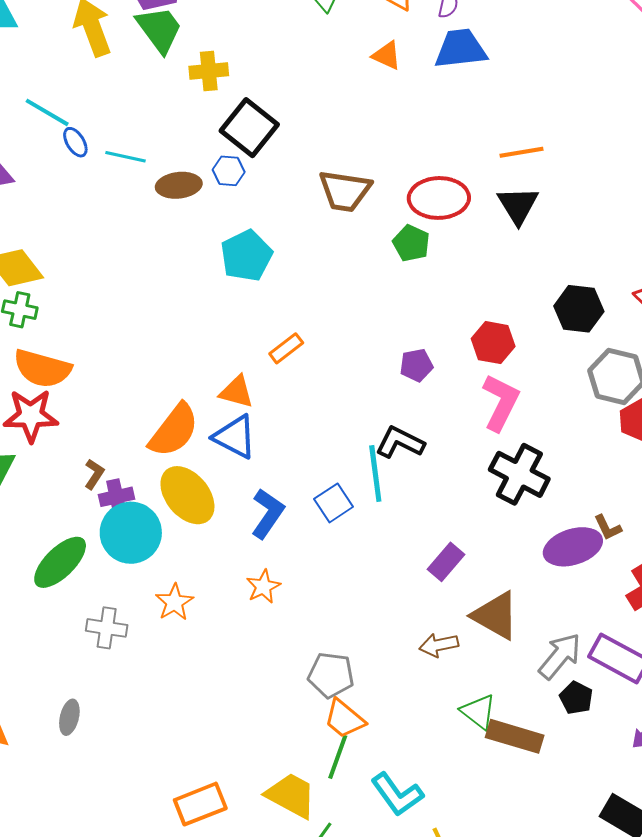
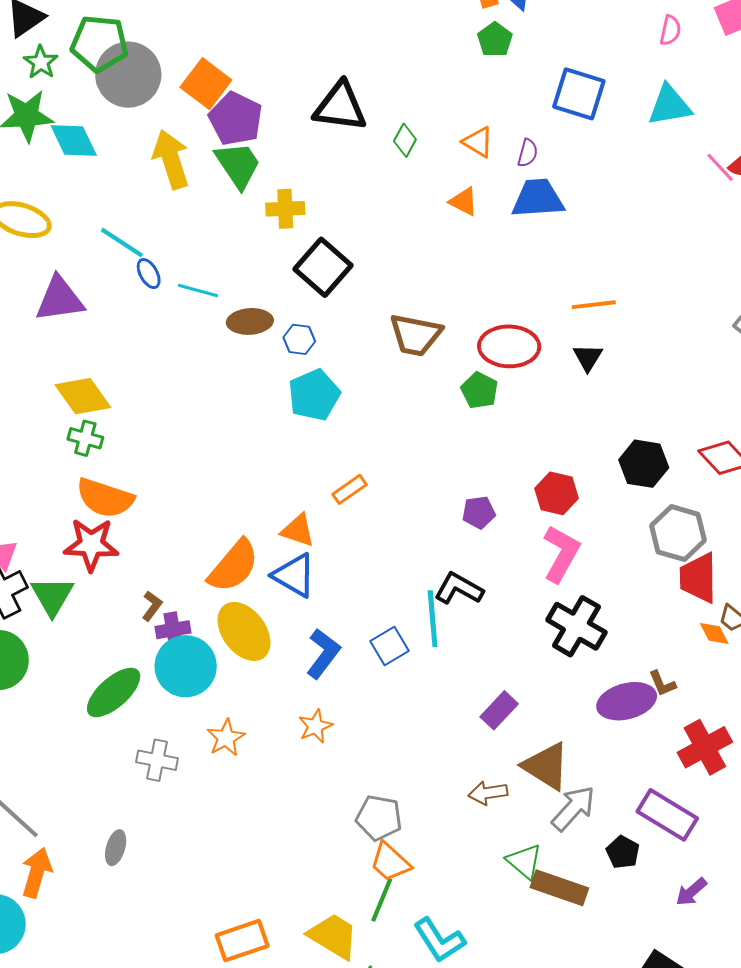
blue hexagon: (229, 171) -> (299, 339), moved
black triangle: (518, 205) -> (588, 357), size x0.7
gray arrow: (560, 656) -> (573, 808), moved

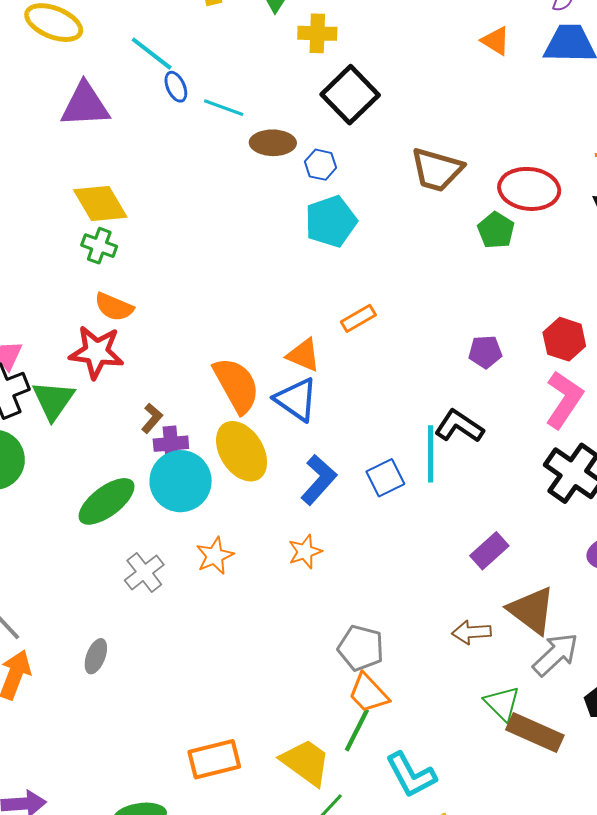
orange semicircle: (105, 498) -> (114, 307), size x0.7
orange semicircle: (233, 566) -> (236, 385), turned -74
gray cross: (157, 760) -> (144, 572), turned 36

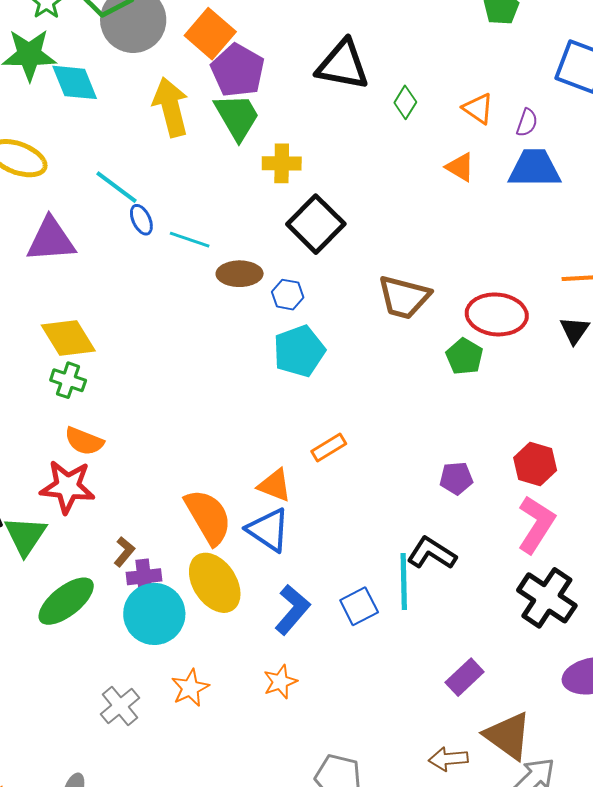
green ellipse: (107, 501) -> (66, 601), moved

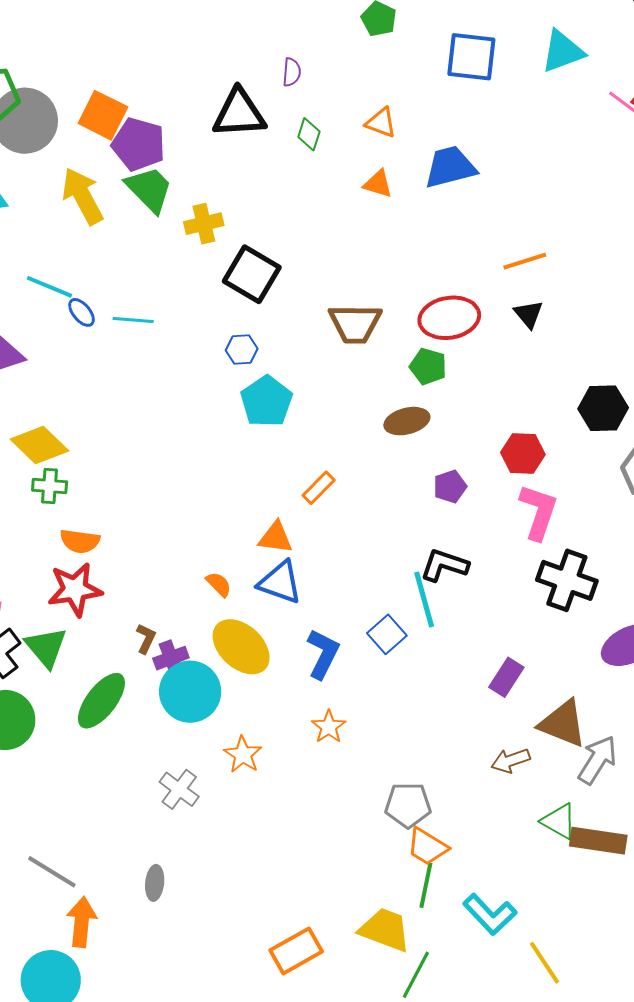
purple semicircle: (527, 123) -> (292, 72), moved
brown ellipse: (240, 274) -> (407, 421), moved
orange semicircle: (208, 517) -> (219, 584), size x0.5

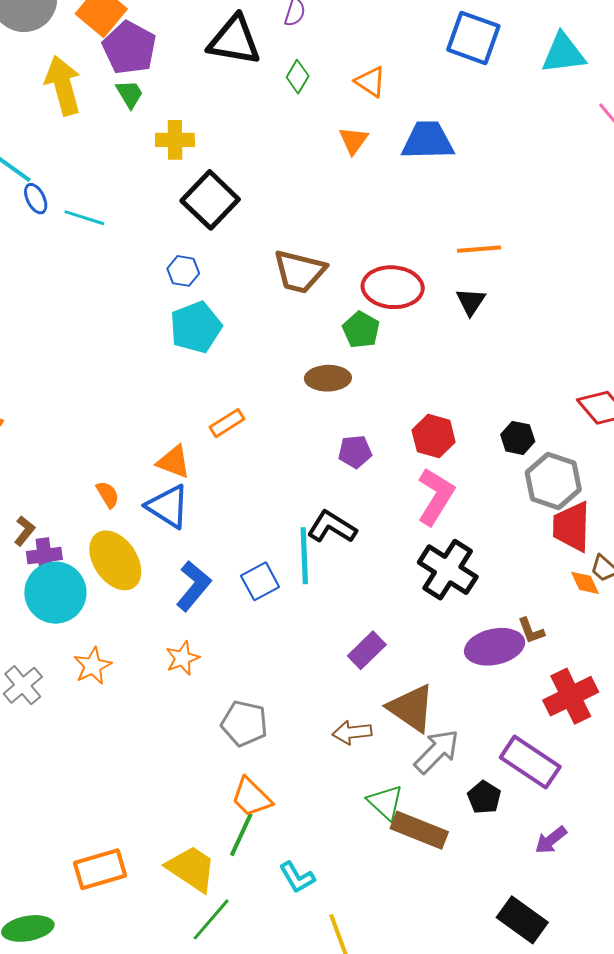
orange triangle: (378, 184) -> (354, 140), turned 36
green trapezoid: (149, 189) -> (130, 94), size x0.6
black hexagon: (603, 408) -> (518, 438), moved, size x0.7
gray pentagon: (408, 805) -> (244, 723), moved
cyan L-shape: (490, 914) -> (297, 877), size x0.7

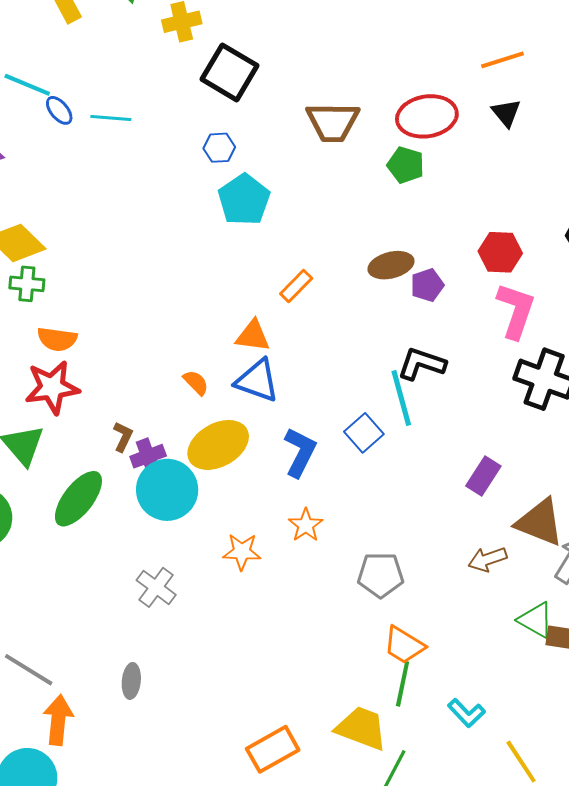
brown ellipse: (328, 378) -> (391, 265), moved
yellow ellipse: (115, 560) -> (218, 445), turned -72
orange star: (93, 666) -> (242, 552), moved, turned -30

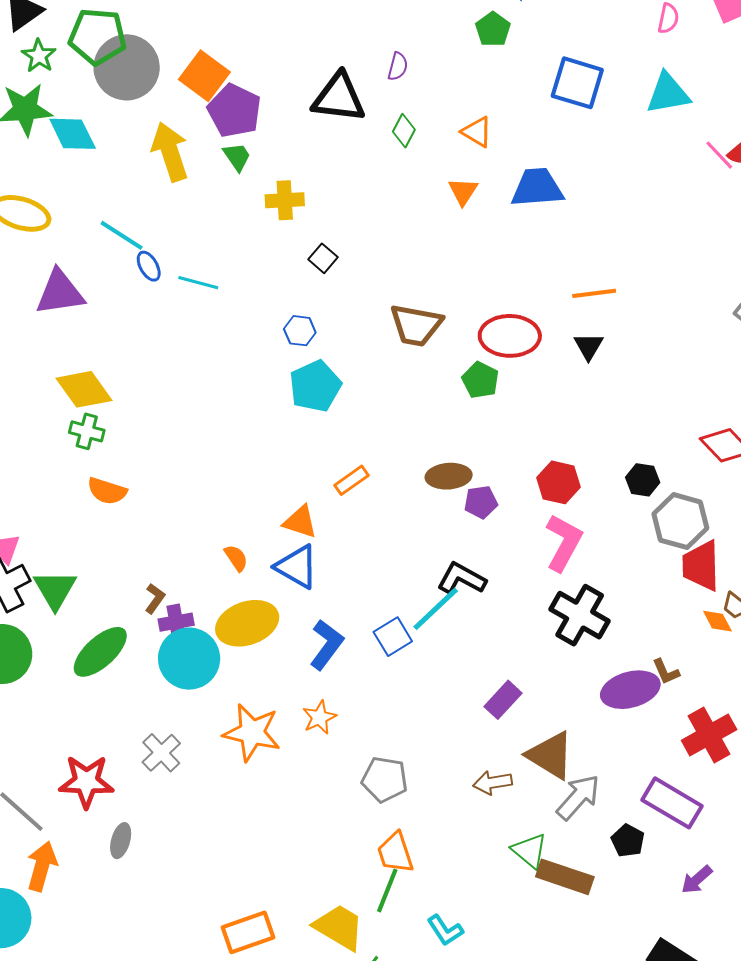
black square: (229, 72) -> (323, 258), size x0.5
red star: (52, 387) -> (86, 782), moved
cyan line: (401, 398) -> (436, 609), turned 52
orange star: (242, 552) -> (252, 732), size x1.5
orange trapezoid: (404, 645) -> (395, 853), turned 30

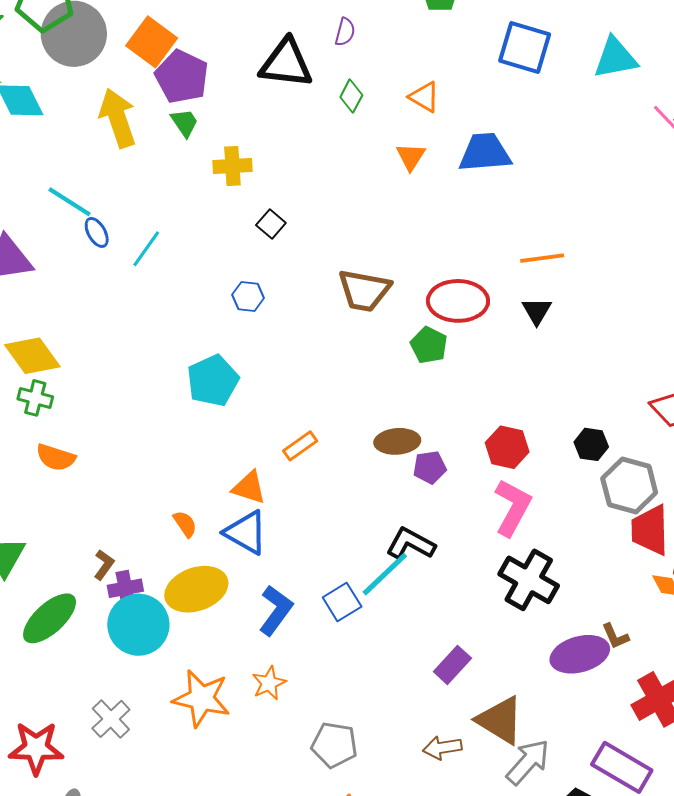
cyan line: (198, 283) -> (146, 249), turned -69
cyan pentagon: (315, 386) -> (213, 381), moved

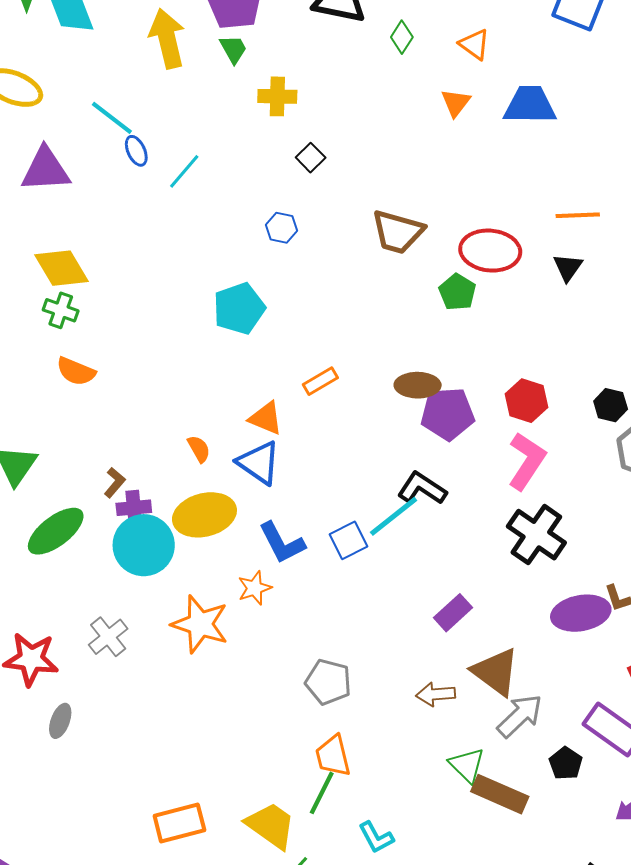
purple pentagon: (430, 467) -> (447, 414), size x1.6
blue L-shape: (276, 610) -> (282, 543), turned 111
orange star: (269, 683) -> (255, 588), moved

